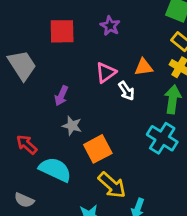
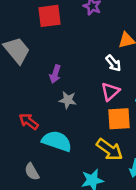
pink triangle: (106, 73) -> (110, 92), moved
orange square: (98, 149) -> (119, 119), moved, turned 30
gray semicircle: (24, 200) -> (32, 172), turned 42

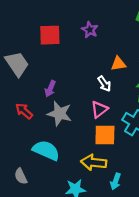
gray star: (68, 100) -> (60, 114), size x1.5
red arrow: (29, 121) -> (24, 111), moved
yellow arrow: (110, 150) -> (94, 162), turned 145

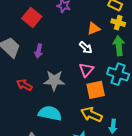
red square: (50, 35) -> (32, 17), turned -36
purple arrow: (50, 89) -> (39, 51), moved
yellow arrow: (94, 162) -> (91, 115), turned 30

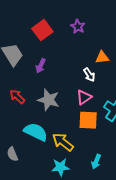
yellow arrow: (91, 115) -> (63, 142), moved

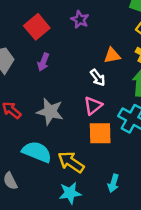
purple arrow: (41, 66) -> (43, 62), moved

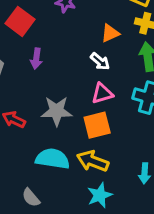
pink triangle: (93, 106) -> (102, 93), turned 36
orange square: (100, 133) -> (97, 125), moved

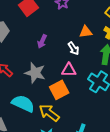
purple arrow: (36, 59) -> (42, 41), moved
orange square: (97, 125) -> (59, 90), turned -30

